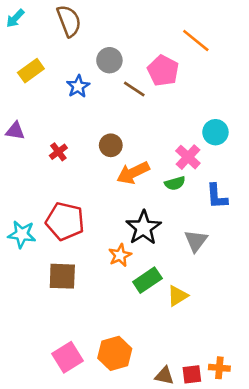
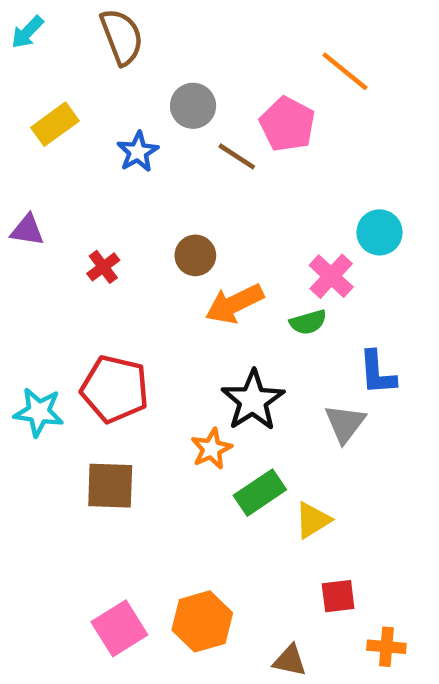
blue L-shape: (217, 196) -> (377, 373), moved
red square: (192, 374) -> (338, 596), moved

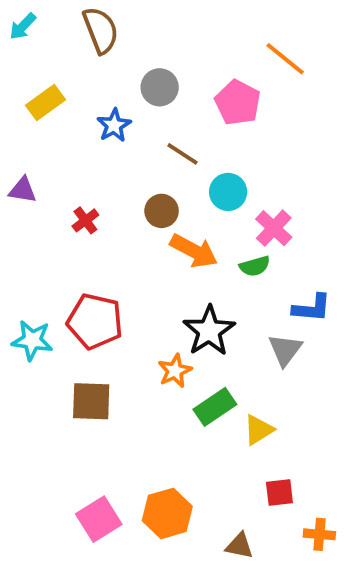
brown line: (237, 156) -> (182, 154), moved
cyan circle: (379, 232) -> (228, 192), moved
orange arrow: (234, 304) -> (194, 251), turned -126
blue L-shape: (377, 373) -> (312, 308), turned -81

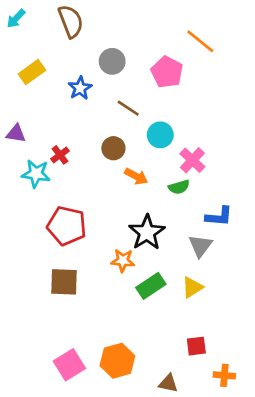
orange arrow: (194, 251) -> (136, 176), size x0.7
cyan star: (32, 340) -> (36, 174), moved
orange star: (175, 371) -> (123, 260), turned 30
yellow triangle: (259, 430) -> (192, 287), moved

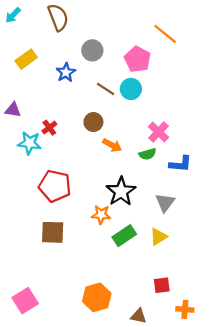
cyan circle: (160, 135) -> (131, 89), moved
blue L-shape: (219, 216) -> (181, 164), moved
pink square: (69, 365) -> (25, 301), moved

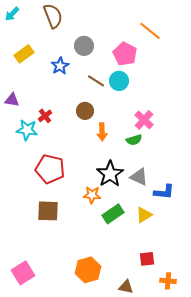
orange arrow: (112, 145) -> (102, 132), turned 60
blue L-shape: (181, 164) -> (164, 192), moved
gray triangle: (165, 203) -> (139, 177), moved, turned -42

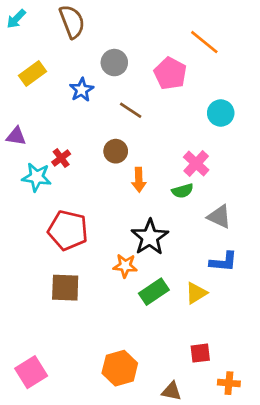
cyan circle: (119, 81) -> (221, 113), moved
gray triangle: (139, 177) -> (219, 217), moved

